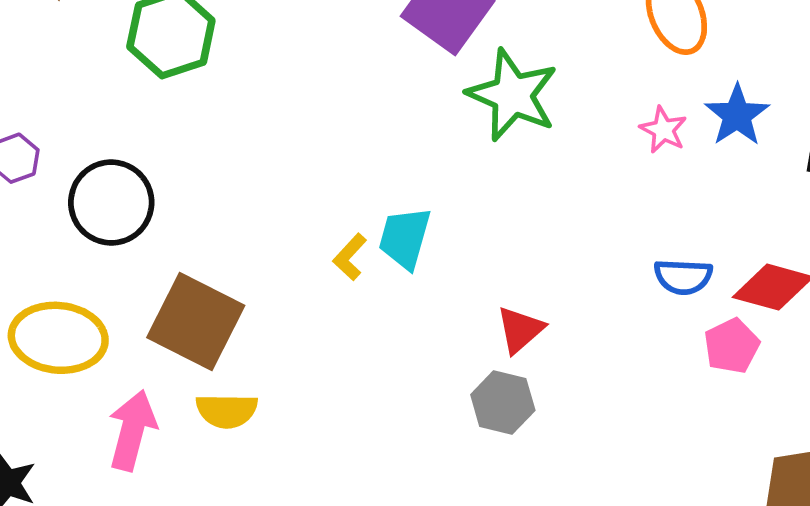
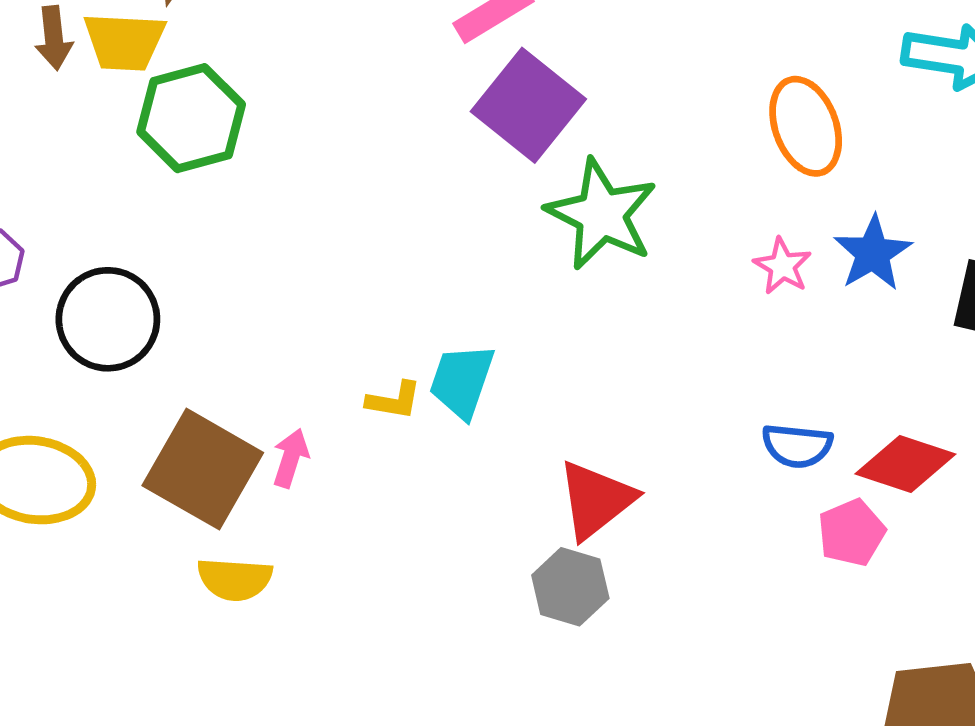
yellow L-shape: (350, 257) -> (394, 400), turned -126
red triangle: (520, 330) -> (596, 500), size x1.4
pink arrow: (132, 430) -> (291, 458), moved, size x0.6

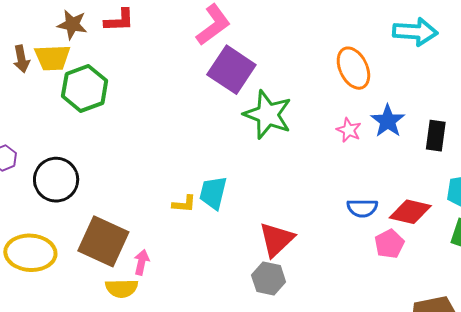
pink arrow: (291, 458) -> (141, 262), moved

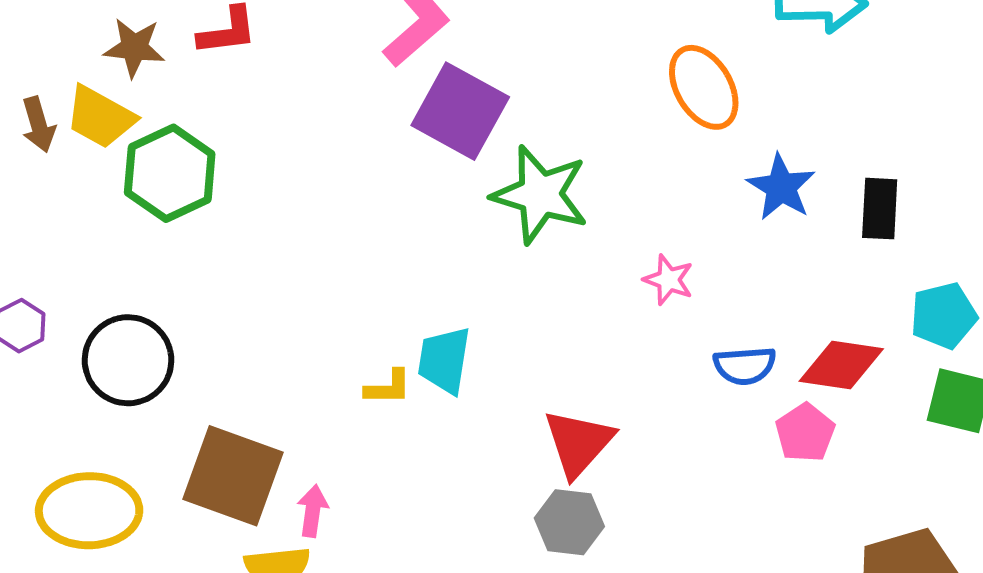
yellow trapezoid: (52, 58) -> (100, 117), turned 36
pink star: (349, 130) -> (669, 280), moved

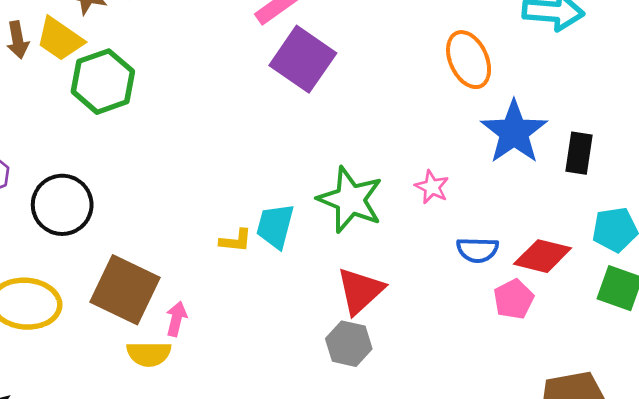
blue star: (781, 187) -> (514, 132), size x1.4
green star: (540, 195) -> (350, 200), moved

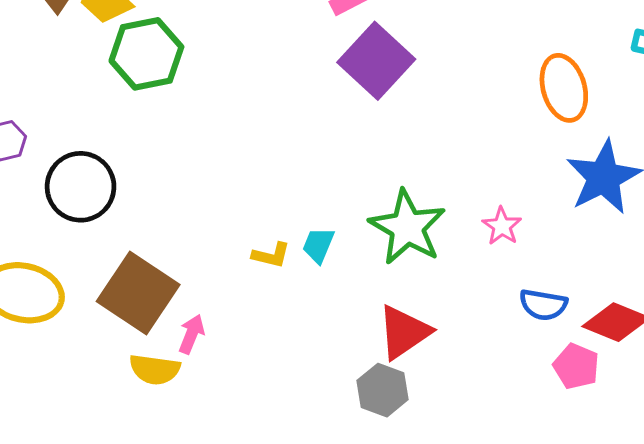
cyan trapezoid: (275, 226) -> (318, 245), size x0.7
pink pentagon: (514, 299) -> (576, 366), turned -30

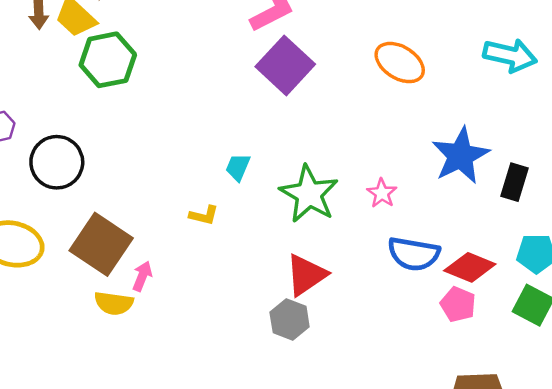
orange ellipse: (564, 88) -> (400, 63), moved, turned -42
cyan trapezoid: (318, 245) -> (238, 167), moved
blue semicircle: (543, 305) -> (414, 254), size x1.4
pink pentagon: (576, 366) -> (458, 304), moved

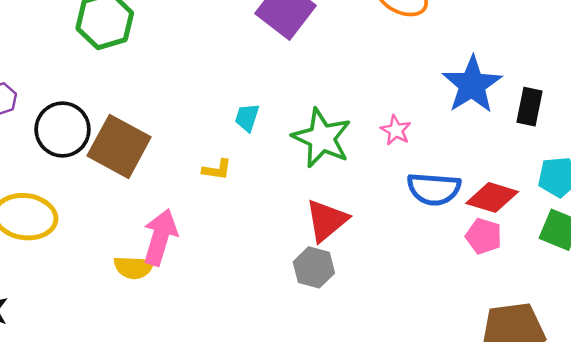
brown square: (101, 244) -> (119, 146), moved
pink arrow: (142, 276) -> (160, 237), size x1.8

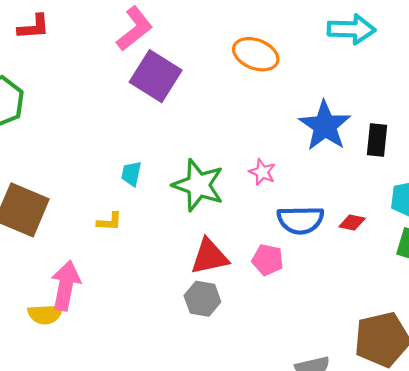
red diamond: (492, 197) -> (352, 222), size x0.6
red triangle: (327, 220) -> (209, 257), turned 33
pink pentagon: (484, 236) -> (268, 260), moved

